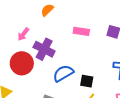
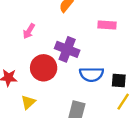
pink arrow: (23, 34) -> (29, 31), moved
blue semicircle: (63, 73) -> (91, 74), turned -145

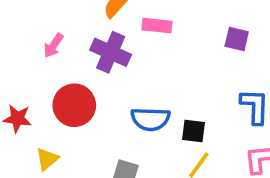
pink rectangle: (107, 25) -> (157, 26), moved
purple cross: (67, 49) -> (111, 52), moved

